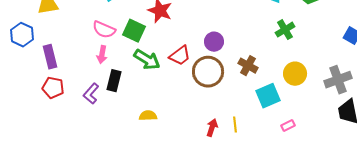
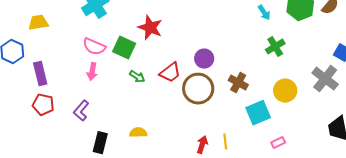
green arrow: (147, 60) -> (137, 77), size x0.6
gray cross: (338, 80) -> (325, 79), moved, turned -32
black rectangle: (114, 81) -> (100, 143), moved

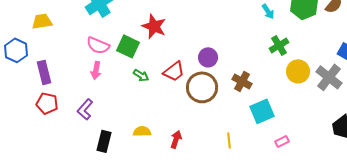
yellow circle: (285, 91) -> (298, 71), moved
red arrow: (202, 145) -> (176, 139), moved

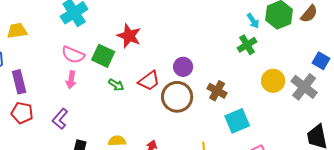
cyan arrow: (268, 11) -> (253, 21), moved
green cross: (279, 45) -> (247, 45), moved

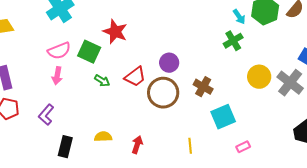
pink semicircle: (73, 55) -> (59, 51), turned -45

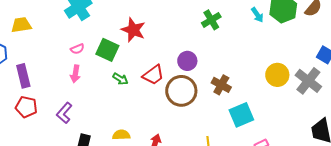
green cross: (233, 41) -> (211, 20), moved
pink semicircle: (59, 51) -> (77, 49), size x0.6

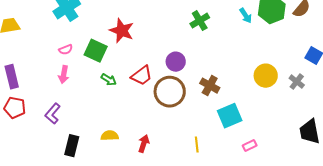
gray cross: (308, 81) -> (297, 82), size x0.6

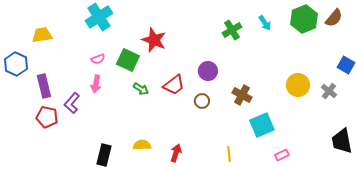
cyan arrow: (246, 16) -> (265, 23), moved
brown circle: (170, 92) -> (202, 101), size x0.5
purple L-shape: (53, 114) -> (72, 103), moved

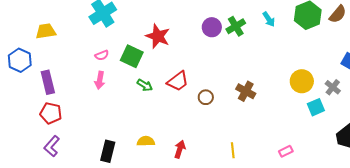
purple circle: (208, 71) -> (212, 27), moved
purple L-shape: (72, 103) -> (52, 146), moved
cyan square: (262, 125) -> (316, 107), moved, size x0.7

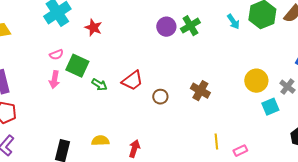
cyan arrow: (269, 19) -> (233, 22), moved
red star: (158, 36) -> (93, 28), moved, size x0.7
green square: (132, 56) -> (77, 66), moved
yellow line: (233, 150) -> (216, 142), moved

